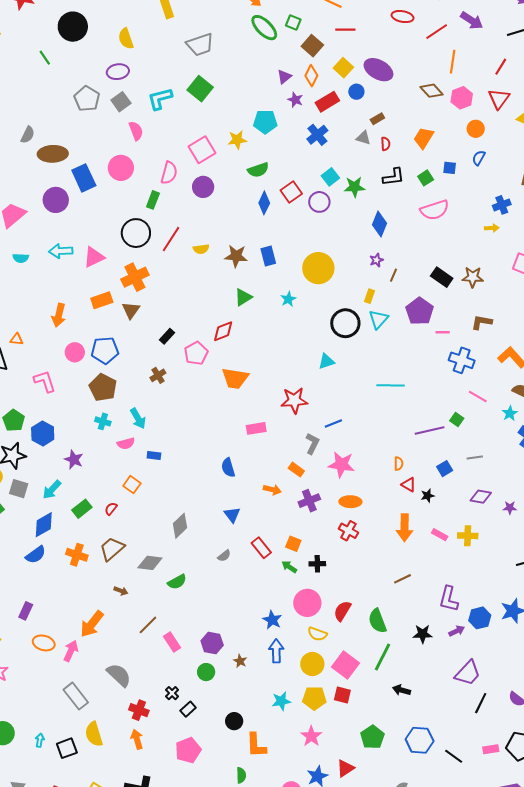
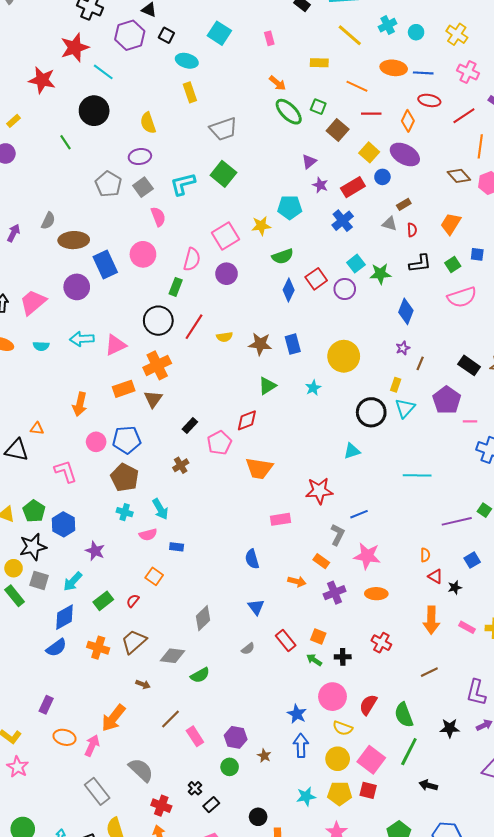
orange diamond: (311, 76) -> (408, 121), moved
red cross: (348, 531) -> (381, 643), moved

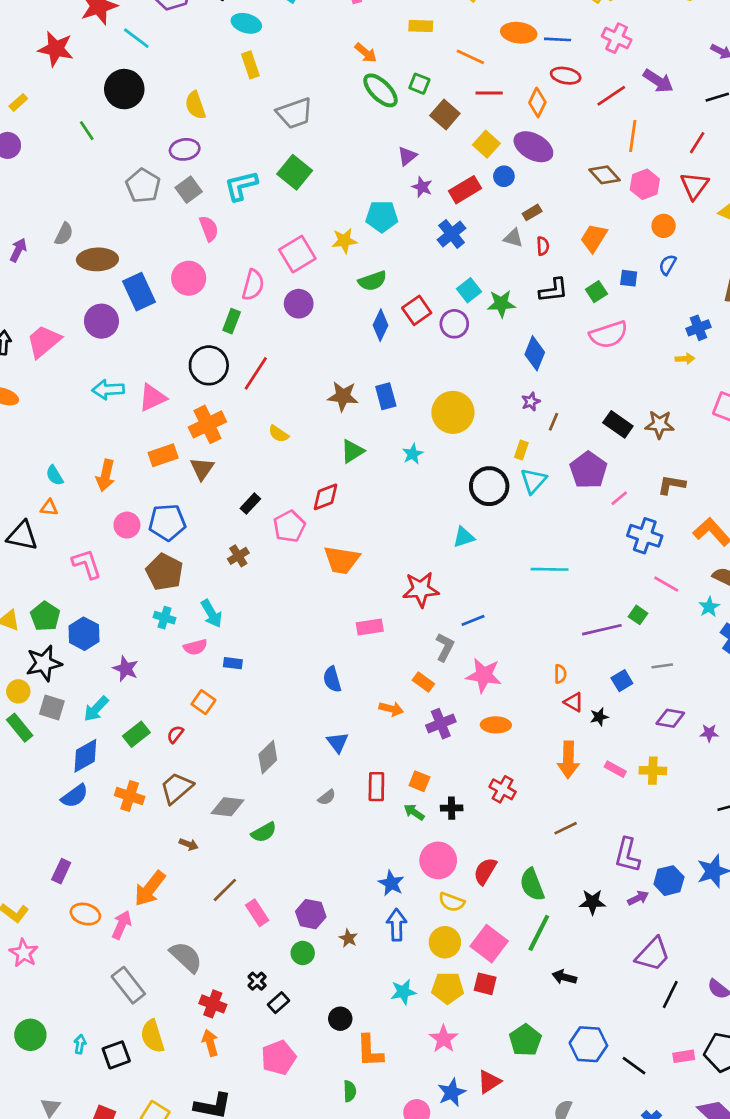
yellow semicircle: (224, 337) -> (279, 434), moved, turned 42
cyan semicircle: (41, 346) -> (55, 475), moved, turned 56
pink line: (470, 421) -> (619, 498), turned -40
red rectangle: (286, 641) -> (376, 787), turned 40

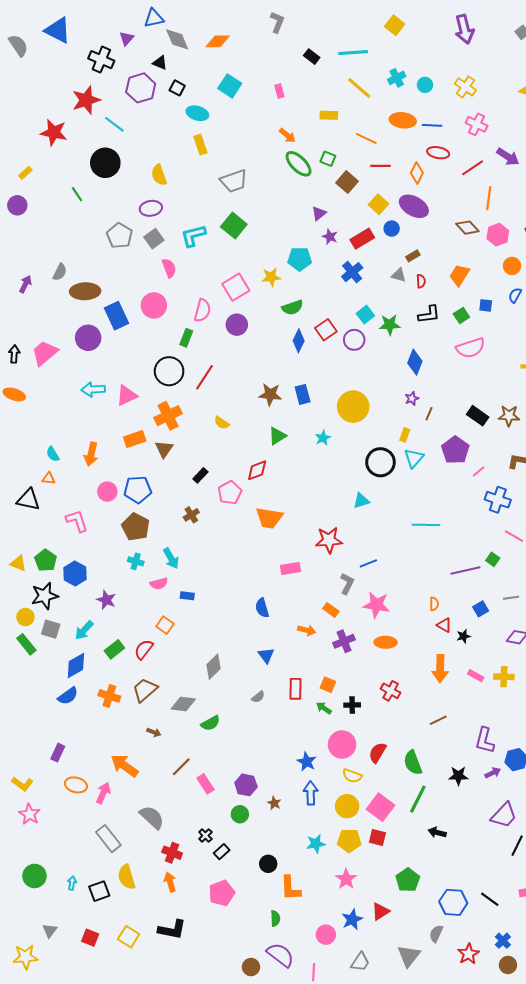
red semicircle: (175, 734) -> (144, 649), size x1.5
orange arrow: (150, 889) -> (125, 766), turned 88
blue hexagon: (588, 1044) -> (453, 902), moved

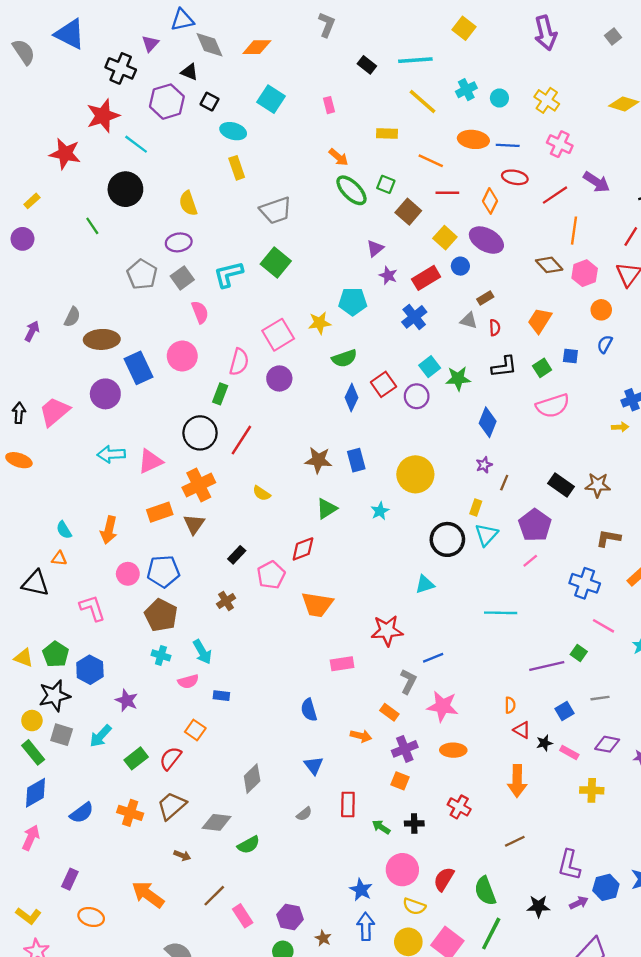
pink line: (479, 471) -> (530, 561), moved
blue diamond: (76, 666) -> (36, 793), moved
pink rectangle: (476, 676) -> (569, 752), moved
orange square: (328, 685) -> (400, 781), moved
pink arrow: (103, 793) -> (31, 838), moved

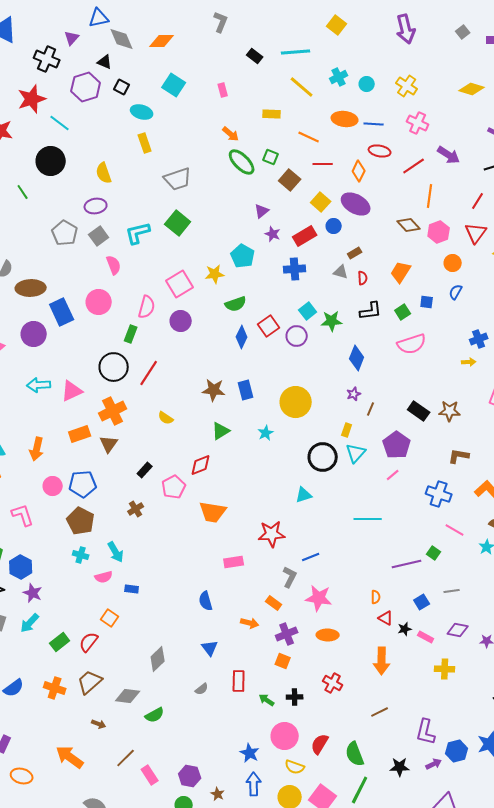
cyan pentagon: (353, 302) -> (243, 256), turned 30
blue cross: (414, 317) -> (295, 269), turned 35
purple star: (127, 700) -> (33, 593), moved

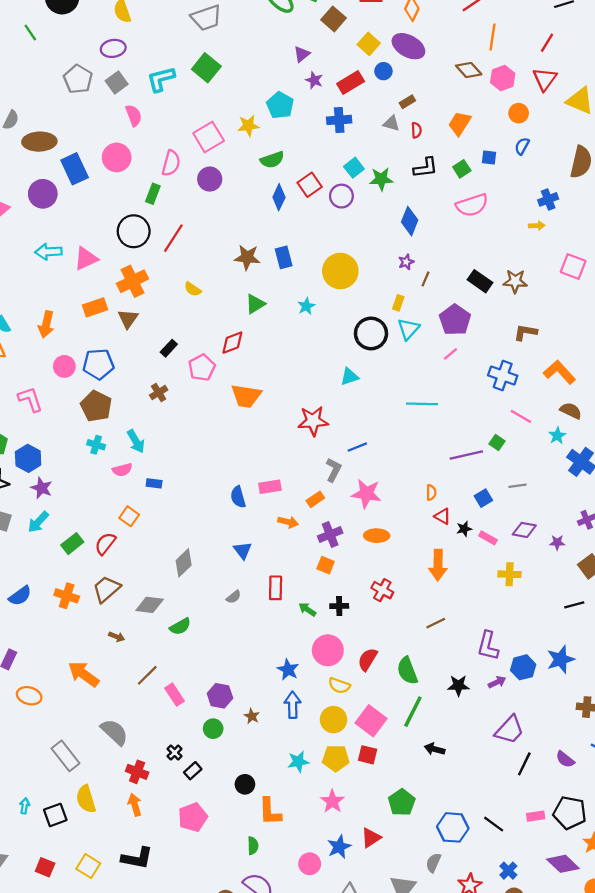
pink rectangle: (234, 562) -> (270, 487), moved
orange rectangle: (274, 603) -> (315, 499), turned -70

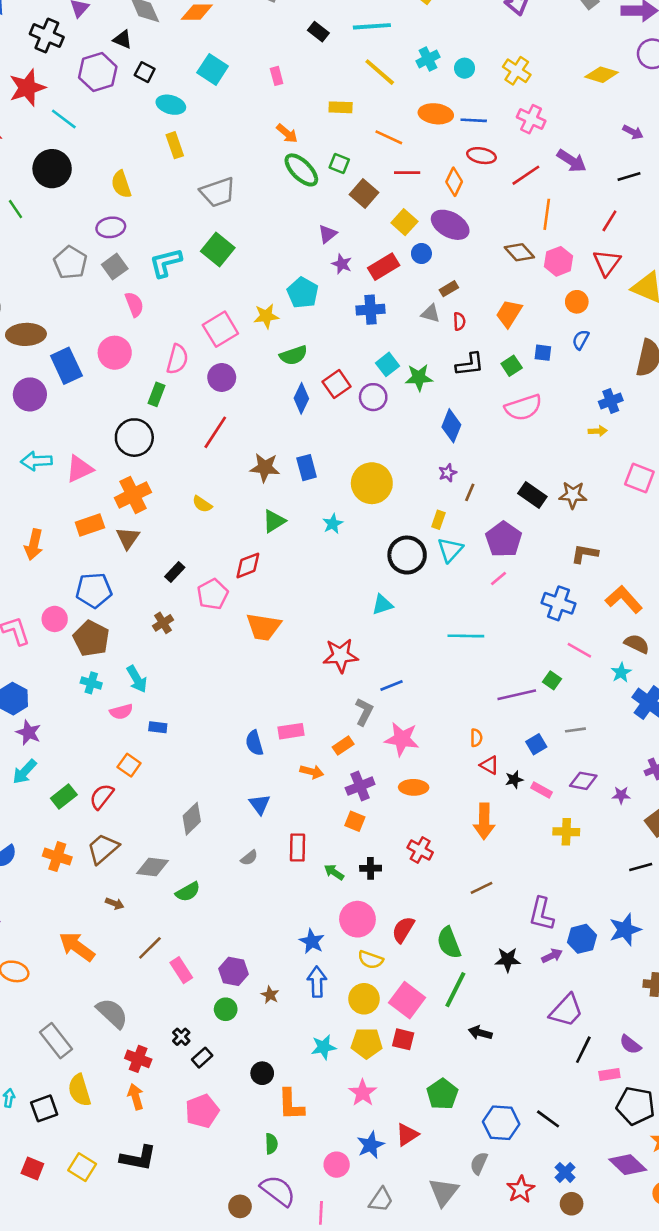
red line: (173, 238) -> (215, 432), moved
pink circle: (64, 366) -> (55, 619), moved
pink rectangle: (536, 816) -> (609, 1075), moved

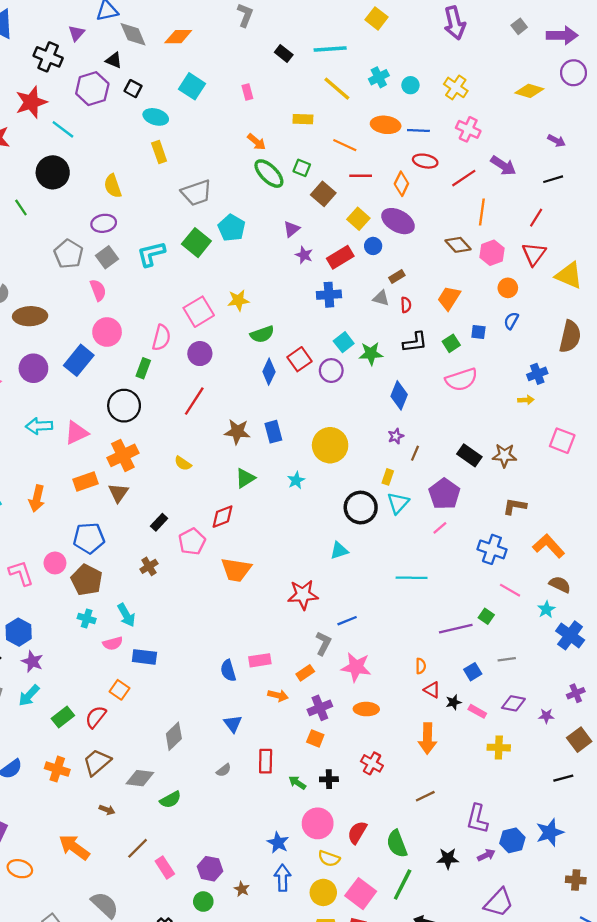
cyan pentagon: (303, 293) -> (232, 228), moved
pink semicircle: (134, 304) -> (98, 290), moved
blue rectangle: (66, 366) -> (79, 360), moved, turned 64
blue rectangle: (158, 727) -> (144, 657), size x1.5

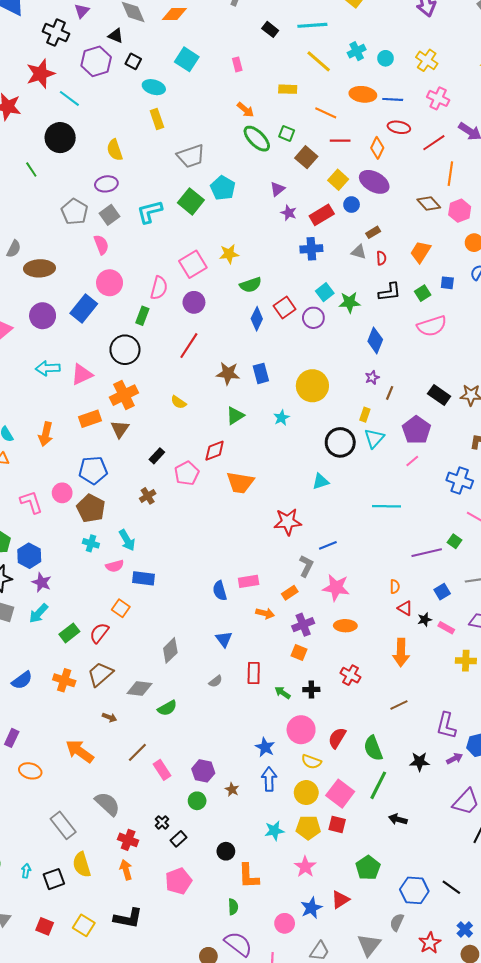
orange trapezoid: (236, 570) -> (240, 483), moved

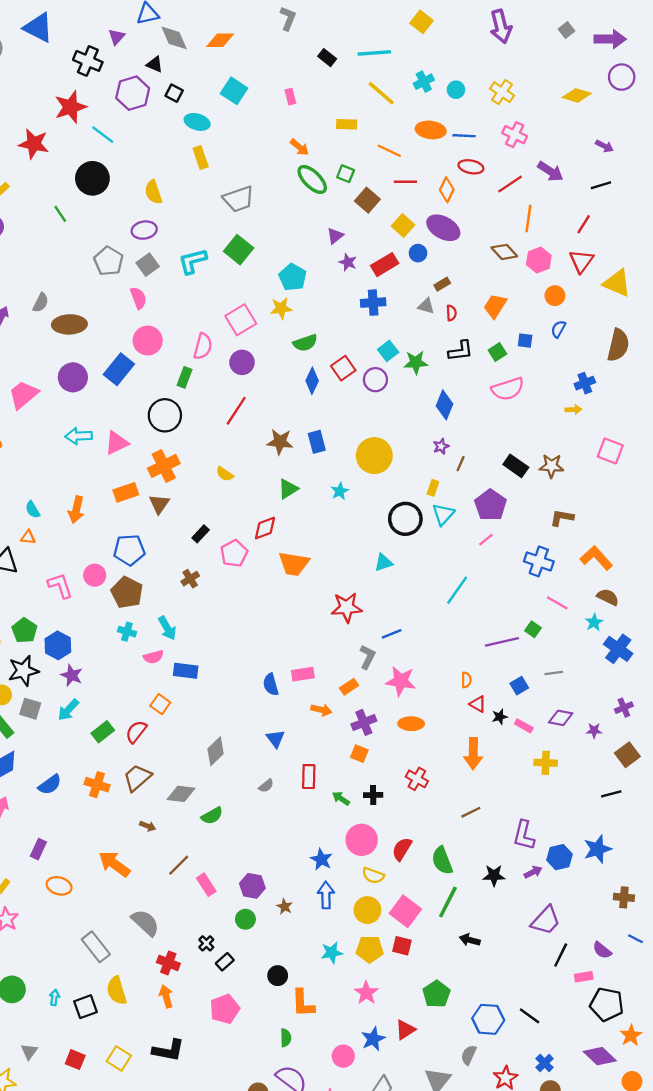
cyan pentagon: (223, 188) -> (293, 277), moved
cyan line: (387, 506) -> (457, 590), turned -56

